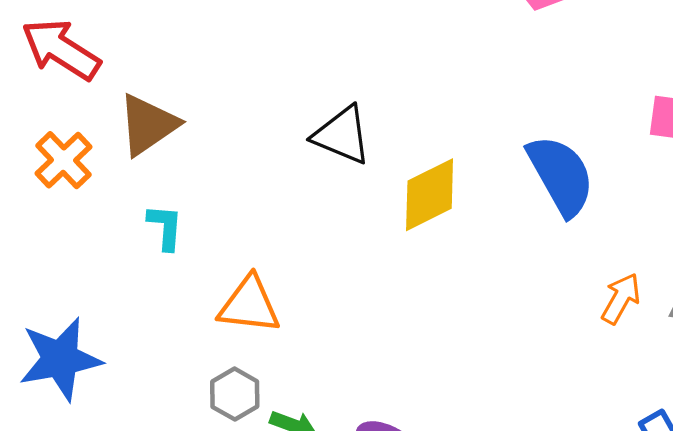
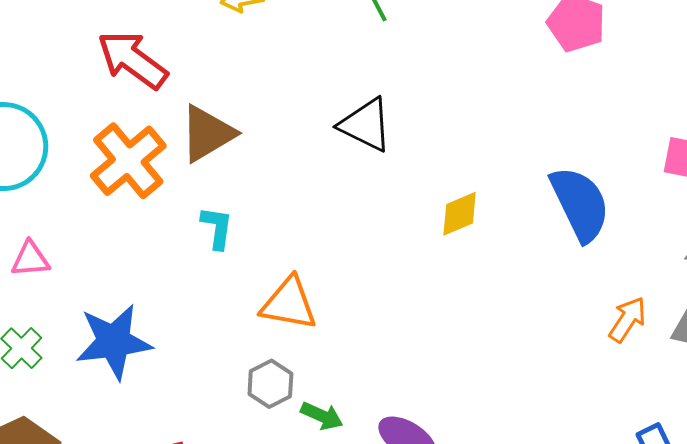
black triangle: (342, 135) -> (366, 125), moved
orange cross: (63, 160) -> (128, 161), size x1.4
yellow diamond: (430, 195) -> (460, 214), size x0.7

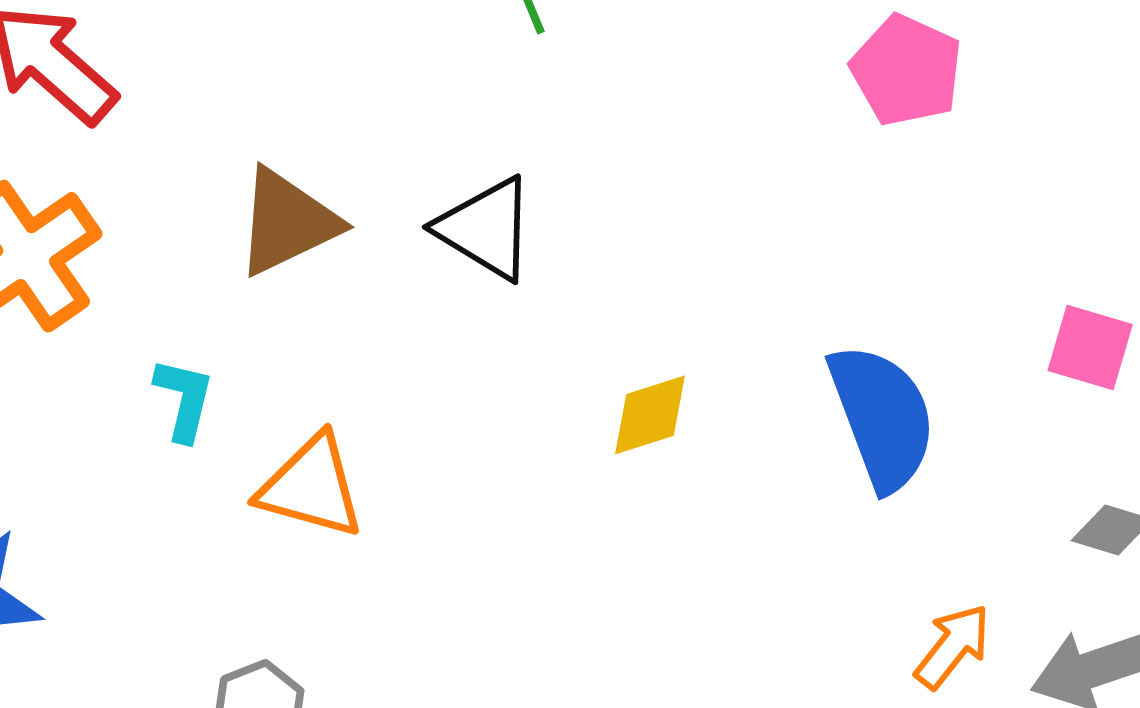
brown triangle: (207, 134) -> (287, 222), moved
orange triangle: (289, 304) -> (311, 487), moved

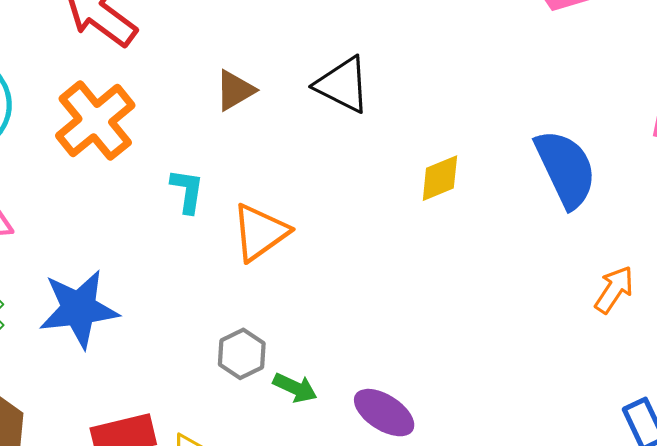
brown triangle: (287, 222) -> (235, 90), size x0.7
orange triangle: (311, 487) -> (260, 232), turned -46

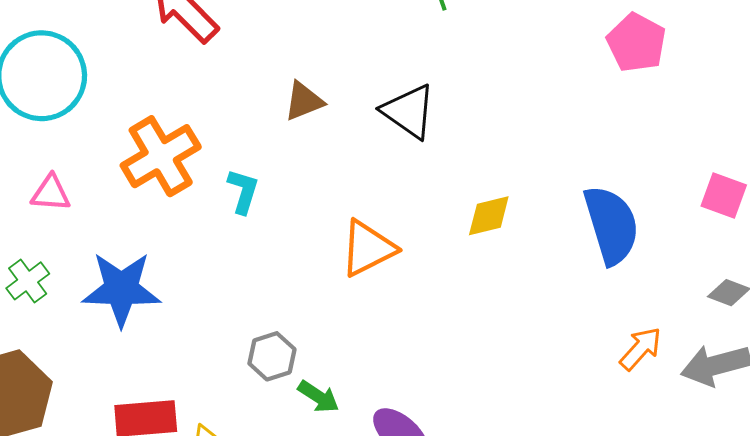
orange cross: (95, 121) -> (161, 156), moved
orange triangle: (260, 232) -> (368, 248), moved

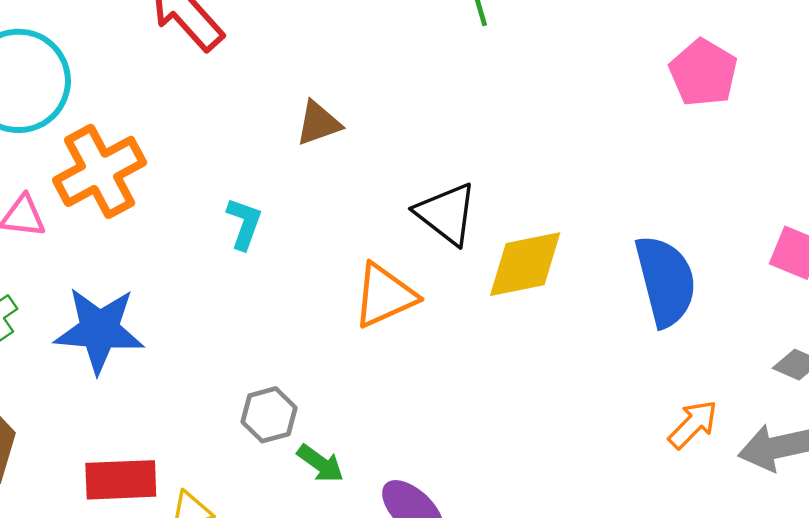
black triangle: (409, 111) -> (446, 214), moved
orange cross: (161, 156) -> (100, 171), moved
yellow diamond: (489, 216) -> (525, 264), size x1.5

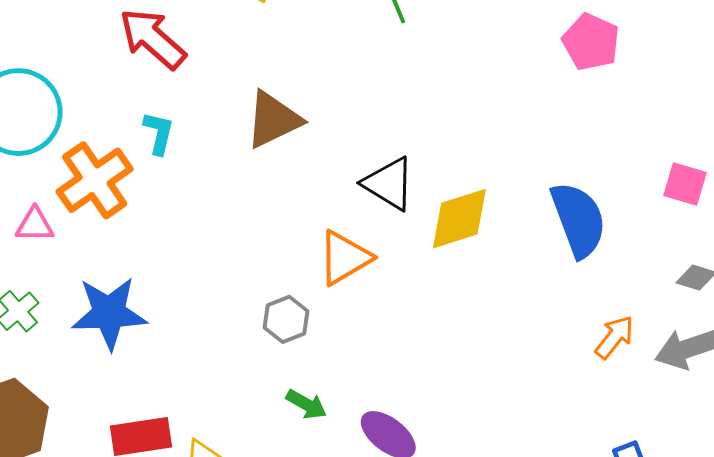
brown triangle: (318, 123) -> (273, 120), size x1.5
cyan L-shape: (244, 224) -> (159, 133), moved
gray hexagon: (269, 415) -> (286, 319), moved

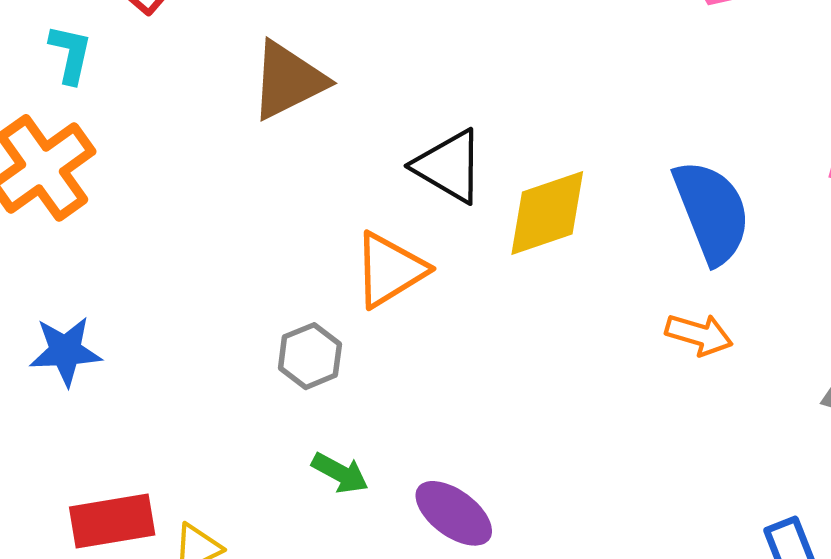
cyan L-shape: (159, 133) -> (70, 54), moved
blue star: (109, 313) -> (65, 351), size x0.7
orange arrow: (615, 337) -> (699, 334), moved, turned 69

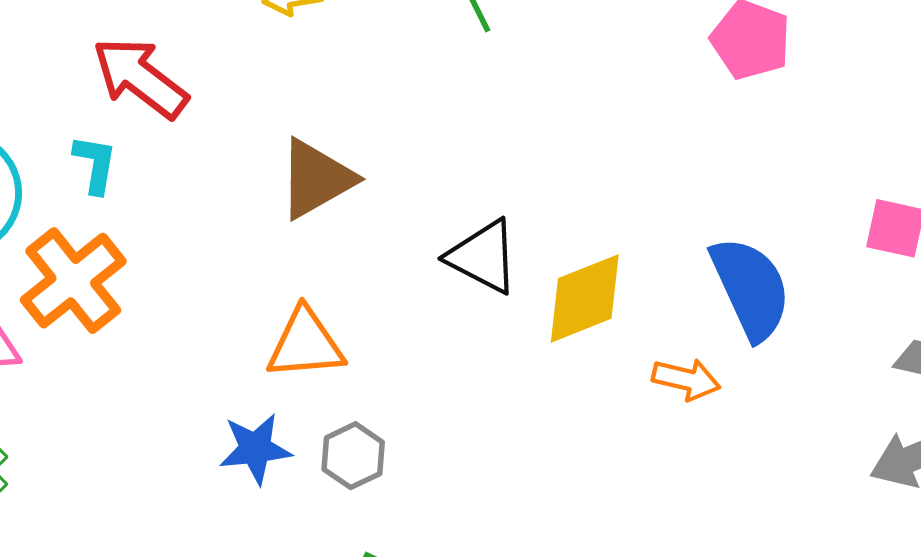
orange triangle: (390, 270) -> (305, 344), moved, turned 30
orange arrow: (699, 334) -> (686, 379), moved
blue star: (65, 351) -> (255, 449), moved

